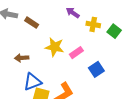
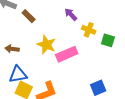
green square: (114, 31) -> (108, 40), turned -32
pink rectangle: (76, 53) -> (67, 54), size x1.5
blue square: (96, 69) -> (98, 88), moved

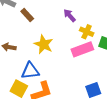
pink rectangle: (67, 54) -> (82, 49), moved
blue triangle: (18, 74) -> (30, 71), moved

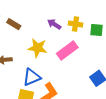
purple arrow: (70, 15) -> (54, 24), moved
pink rectangle: (82, 49) -> (67, 51), moved

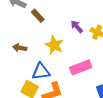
pink rectangle: (67, 51) -> (81, 67), moved

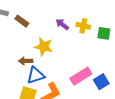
brown arrow: (20, 48) -> (26, 61), moved
pink rectangle: (81, 67) -> (81, 76), moved

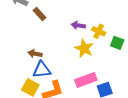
purple arrow: (62, 24) -> (78, 25), turned -40
yellow star: (44, 47) -> (84, 48), moved

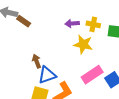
brown rectangle: (39, 14) -> (24, 21), moved
brown arrow: (35, 54) -> (37, 61), turned 72

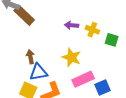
brown rectangle: (24, 21) -> (24, 15), size x1.5
yellow star: (83, 44) -> (71, 57), moved

